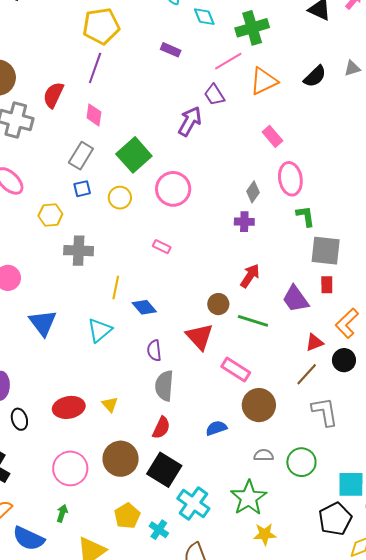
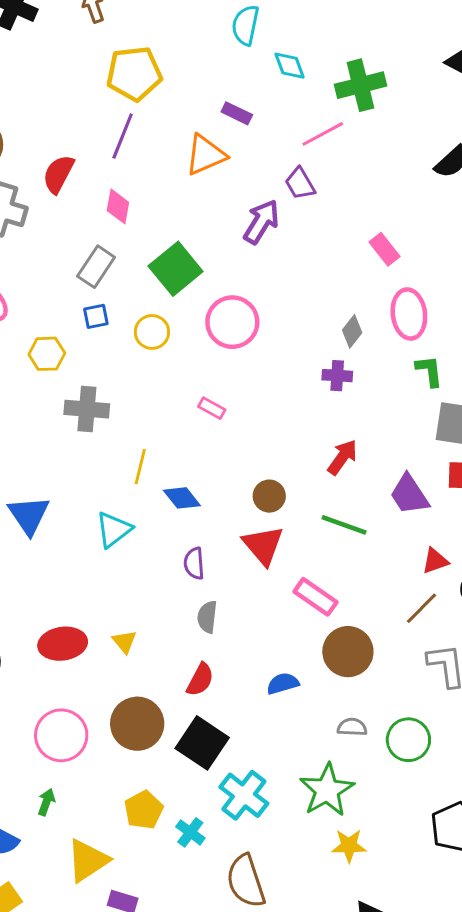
orange triangle: (264, 81) -> (206, 155), moved
brown circle: (218, 304) -> (269, 496), moved
gray semicircle: (164, 386) -> (207, 617), size x0.7

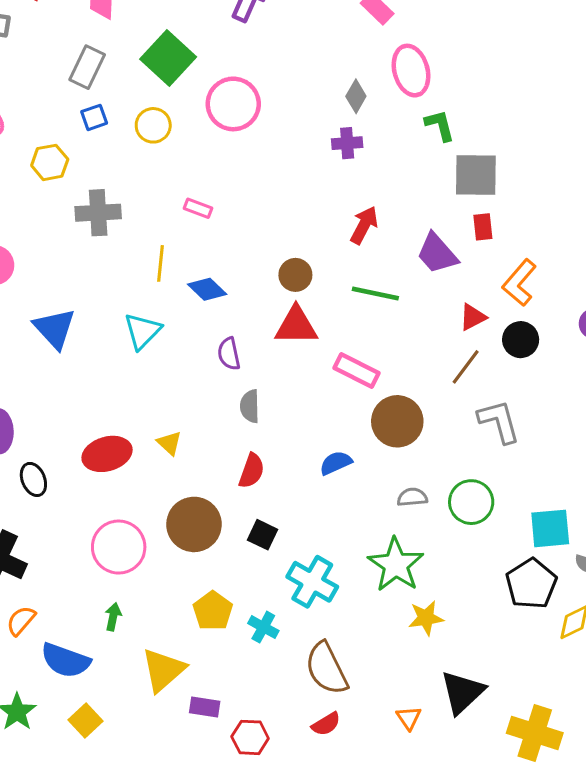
pink rectangle: (212, 408) -> (198, 208), moved
red triangle: (263, 545) -> (296, 326), turned -42
black square: (202, 743) -> (263, 535), size x0.6

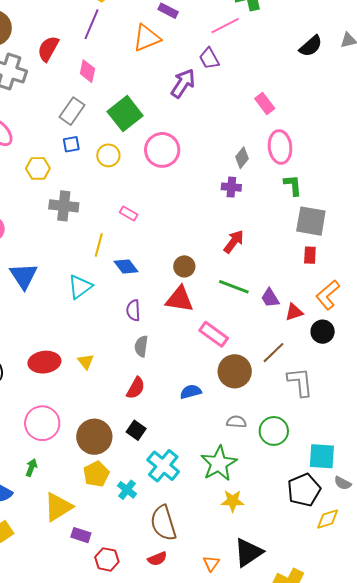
purple trapezoid: (437, 253) -> (270, 298), moved, size x0.7
brown line: (466, 367) -> (273, 353), moved
brown circle: (194, 524) -> (94, 437), moved

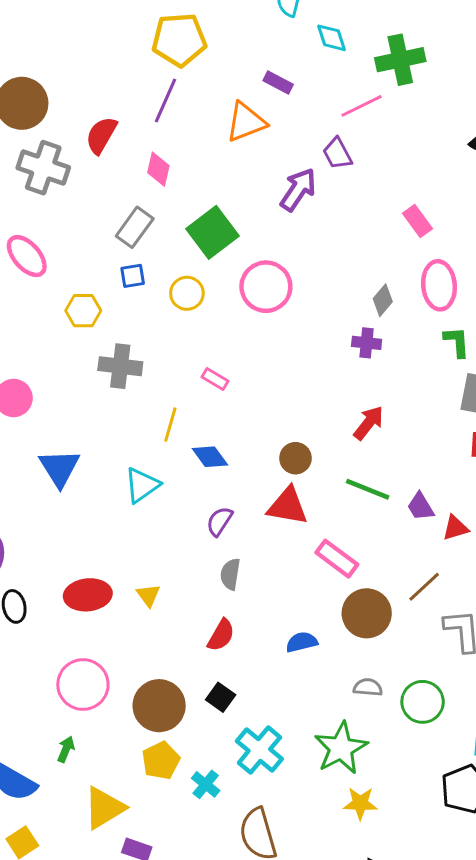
purple semicircle: (133, 310) -> (220, 521), turned 35

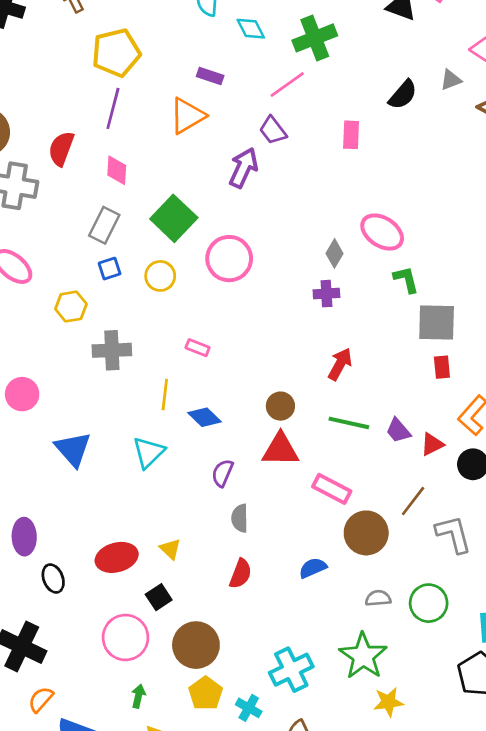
pink rectangle: (418, 221) -> (351, 135), moved, turned 48
pink ellipse: (439, 285) -> (382, 232), turned -42
black square: (221, 697) -> (159, 597), moved, turned 30
green arrow: (66, 749) -> (138, 696), moved
cyan cross: (259, 750) -> (291, 670), turned 33

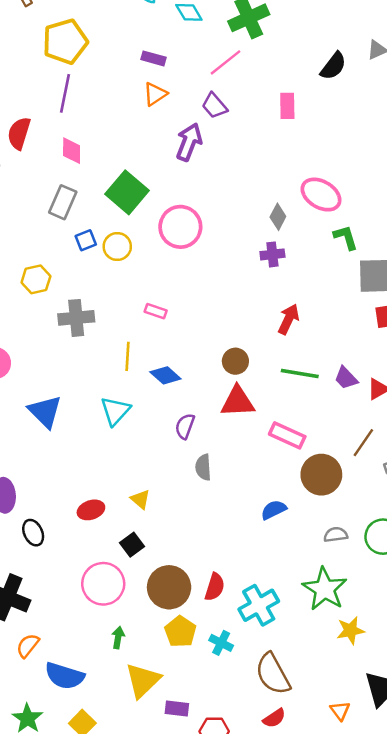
orange triangle: (187, 116) -> (155, 94), moved, size x0.7
blue square: (110, 269) -> (86, 240), moved
red ellipse: (117, 557) -> (91, 510), size x0.7
red semicircle: (240, 574) -> (215, 587), moved

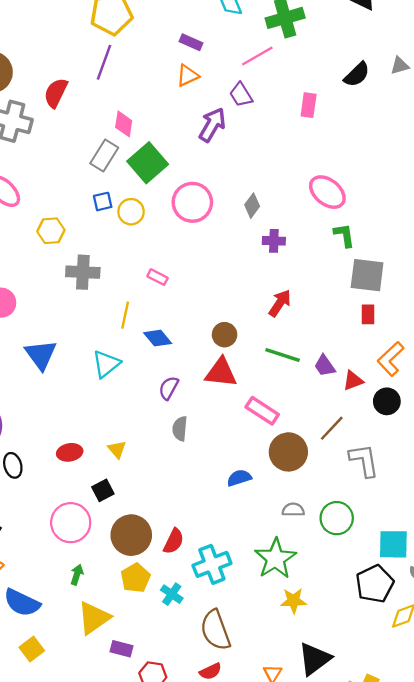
pink diamond: (72, 151) -> (124, 124), moved
gray rectangle: (63, 202) -> (104, 155), moved
gray diamond: (278, 217) -> (252, 206), moved

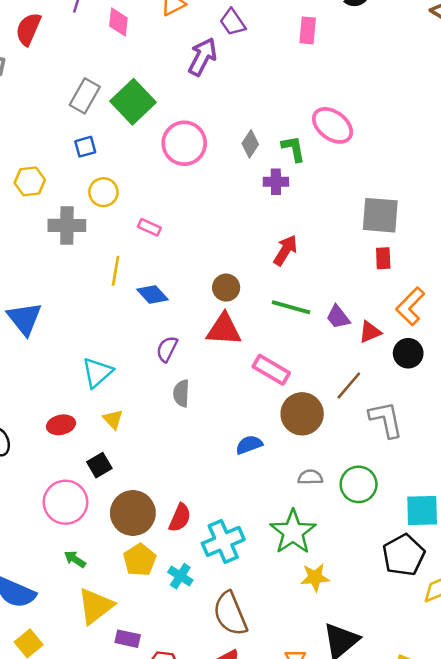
pink diamond: (124, 124) -> (118, 22), moved
yellow circle: (131, 212) -> (103, 192), moved
green L-shape: (344, 235) -> (293, 149), moved
cyan triangle: (106, 364) -> (97, 372), moved
green arrow: (77, 575) -> (75, 559), turned -72

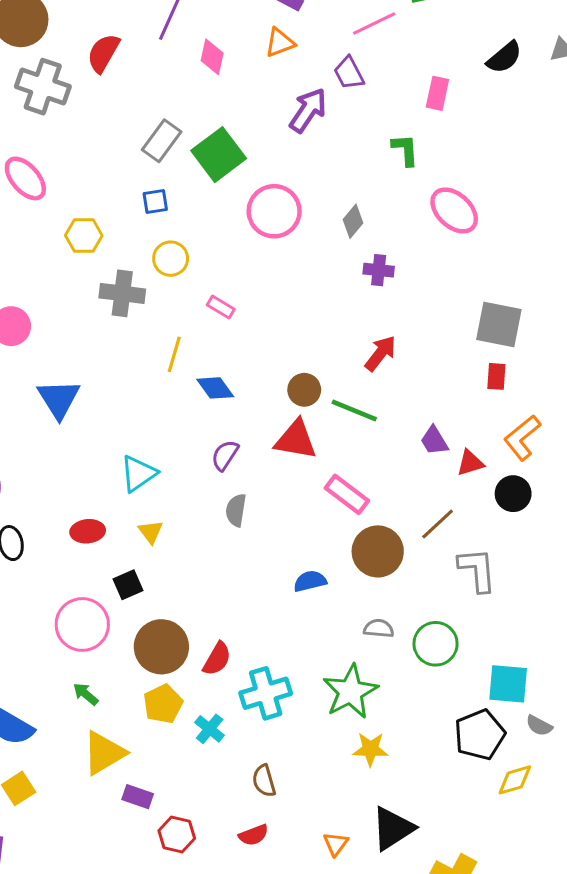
green L-shape: (293, 149) -> (405, 150), moved
green line: (291, 307) -> (354, 411), moved
brown semicircle: (230, 614) -> (264, 781), size x0.6

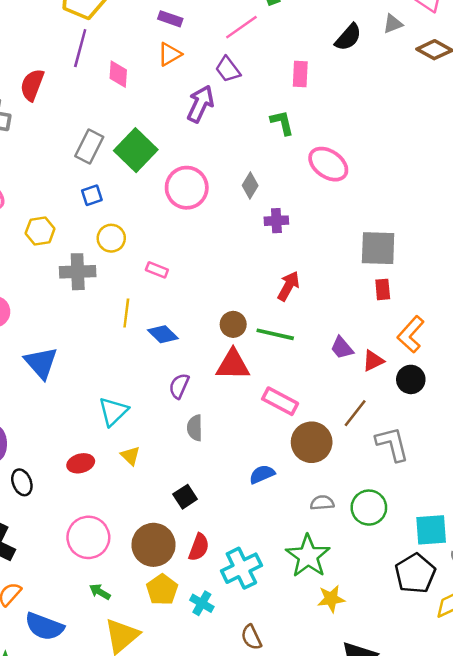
black square: (128, 585) -> (185, 497), moved

